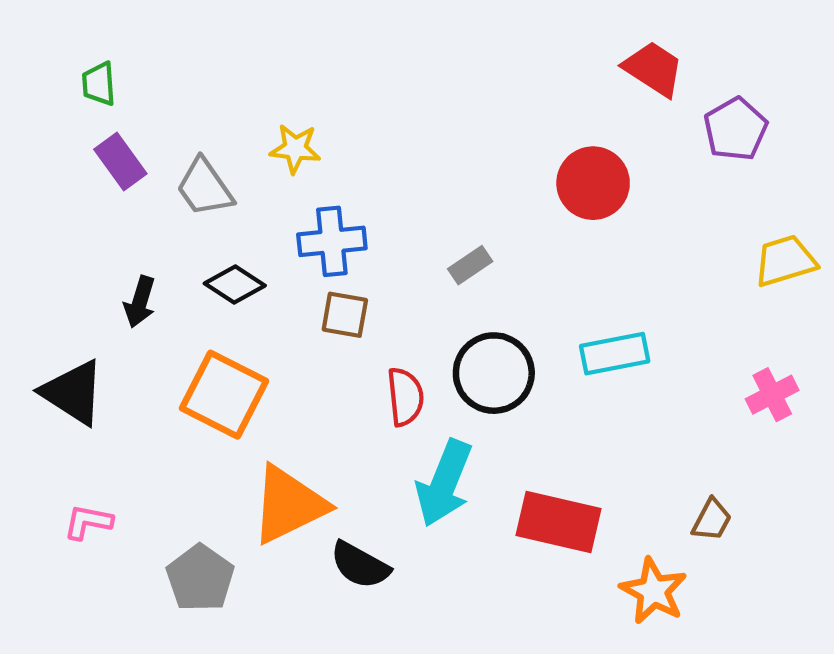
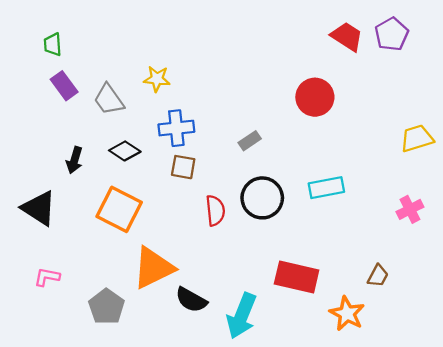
purple pentagon: (735, 129) -> (392, 34), moved
cyan arrow: (444, 483) -> (242, 316), moved

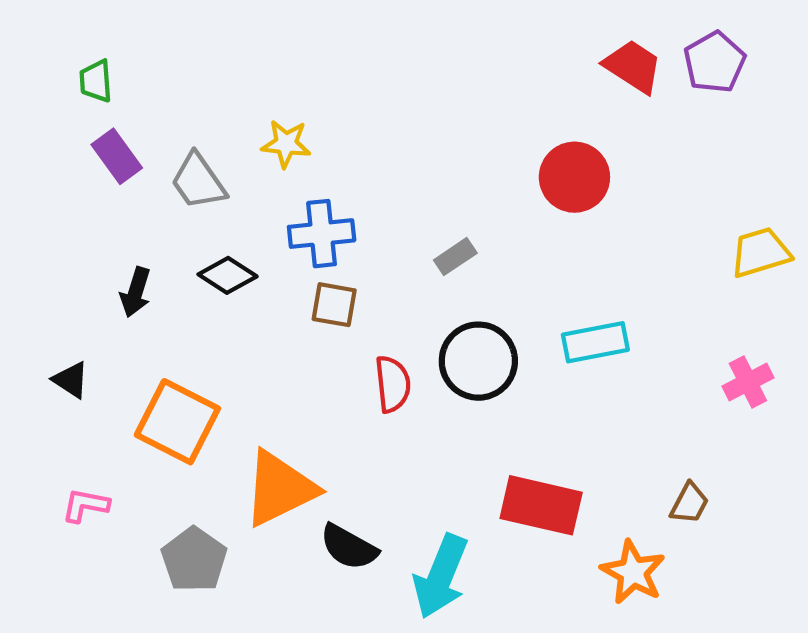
black triangle: (39, 208) -> (71, 380), size x0.6
orange square: (119, 209) -> (177, 422), moved

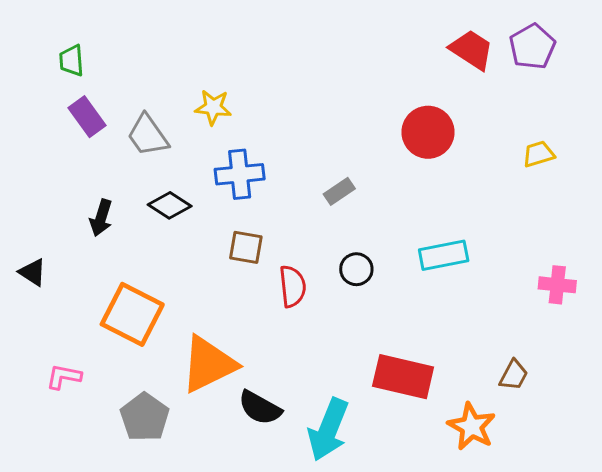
yellow trapezoid: (760, 252) -> (539, 154), moved, size x0.7
brown square: (334, 305) -> (246, 247), moved
black circle: (478, 361) -> (356, 269), size x0.6
black triangle: (71, 380) -> (33, 272), moved
pink cross: (748, 382) -> (557, 285), turned 33

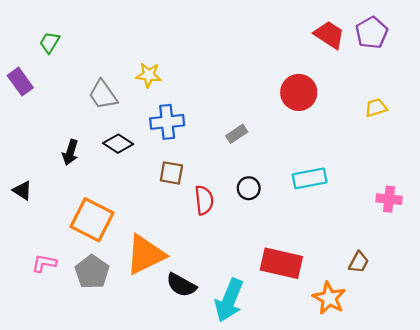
green trapezoid: (71, 61) -> (50, 42), turned 35
purple rectangle: (87, 117) -> (20, 82), moved
gray pentagon: (145, 417) -> (92, 272), moved

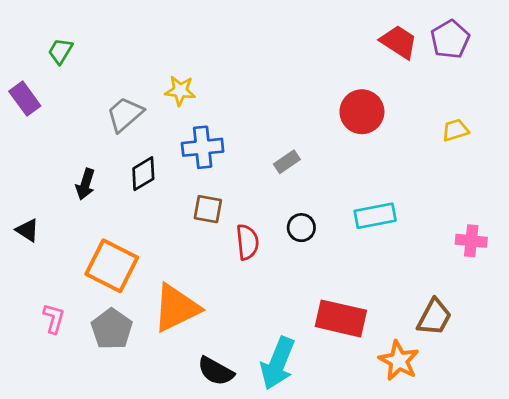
gray trapezoid: (103, 95) -> (125, 114), turned 84
black diamond: (118, 144) -> (143, 174), turned -64
brown trapezoid: (359, 262) -> (434, 317), size x1.4
pink L-shape: (44, 263) -> (54, 318), turned 95
black semicircle: (181, 285) -> (216, 371), moved

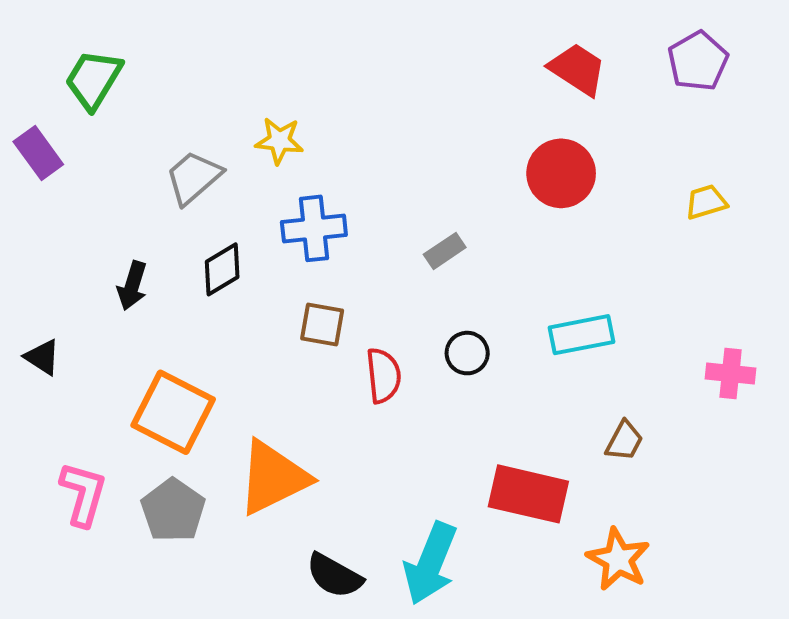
red trapezoid: (399, 42) -> (577, 69), moved
green trapezoid: (60, 51) -> (93, 79), size x1.5
brown trapezoid: (434, 317) -> (624, 441), moved, size x0.7
pink L-shape: (54, 318) -> (83, 494), size x1.4

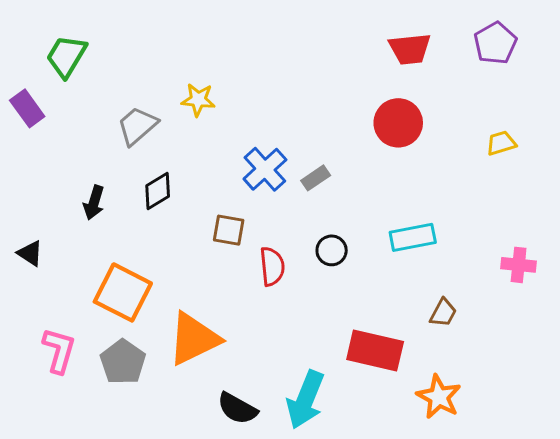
red trapezoid: (577, 69) -> (410, 49), turned 141
blue cross: (314, 228) -> (265, 169), moved, turned -36

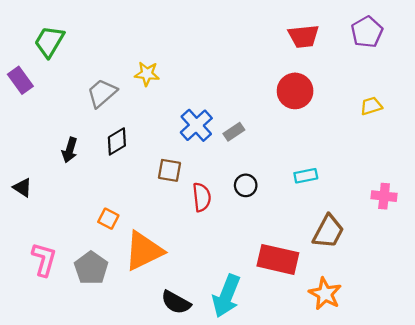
cyan rectangle: (413, 237) -> (306, 176), size x0.7
orange square: (123, 292) -> (108, 219), moved, size x0.5
brown trapezoid: (443, 313) -> (328, 232), size x1.6

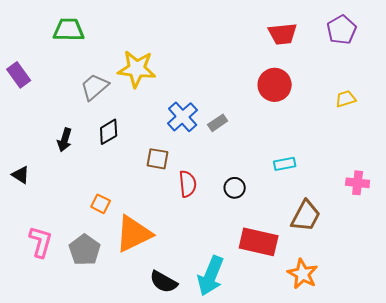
green trapezoid: (49, 42) -> (69, 30), moved, turned 60
yellow star: (147, 74) -> (137, 69), size x1.6
black circle: (246, 185) -> (235, 188), moved

